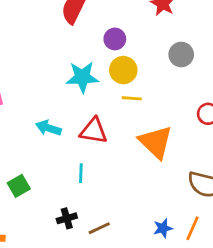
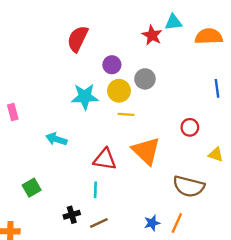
gray circle: (181, 55) -> (145, 79), moved
red triangle: (94, 131) -> (105, 159), moved
cyan line: (81, 173) -> (95, 190), moved

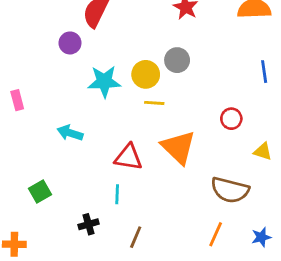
purple circle: (112, 65) -> (70, 43), moved
brown line: (99, 223) -> (136, 237), moved, turned -42
blue star: (152, 223) -> (261, 237), moved

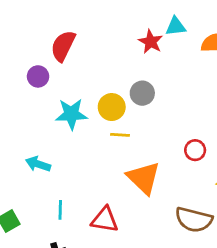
red triangle: (129, 157) -> (105, 220), moved
cyan line: (117, 194) -> (60, 210), moved

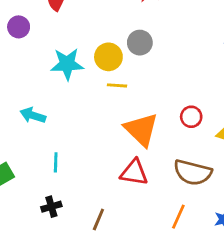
purple circle: (38, 76) -> (19, 27), moved
red circle: (195, 150) -> (191, 117), moved
red triangle: (105, 220) -> (134, 172), moved

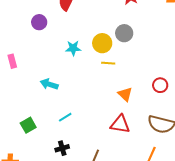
cyan star: (67, 64) -> (73, 48), size x0.7
orange triangle: (141, 130) -> (125, 94), size x0.6
cyan line: (56, 162) -> (65, 117), turned 56

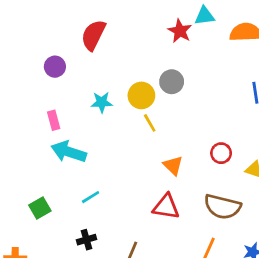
pink rectangle: (12, 61) -> (54, 120), moved
yellow line: (108, 63) -> (150, 123), turned 56
cyan arrow: (49, 84) -> (69, 152), size x1.4

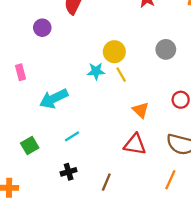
gray circle: (172, 82) -> (166, 49), moved
cyan star: (102, 102) -> (96, 71), moved
pink rectangle: (54, 120) -> (21, 72), moved
cyan arrow: (69, 152) -> (54, 99), turned -44

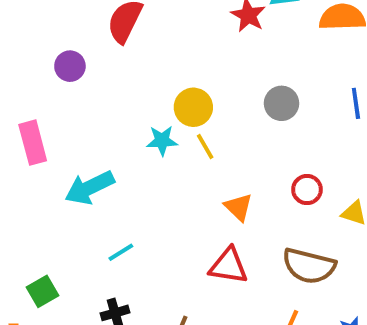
pink rectangle: (21, 72) -> (33, 143), size x1.5
green square: (30, 145) -> (43, 291), moved

